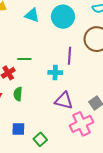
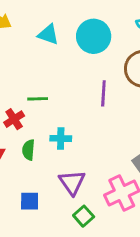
cyan cross: (55, 73) -> (61, 138), moved
purple triangle: (64, 101) -> (72, 182), moved, turned 42
green square: (40, 139) -> (84, 216), moved

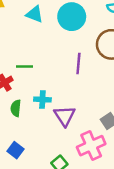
purple triangle: (72, 182) -> (65, 116), moved
blue square: (30, 201) -> (16, 150), turned 35

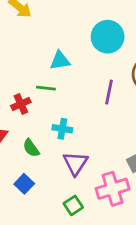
cyan triangle: (35, 14) -> (60, 61), moved, turned -36
green semicircle: (16, 108) -> (31, 148), moved, turned -49
purple triangle: (65, 116) -> (75, 163), moved

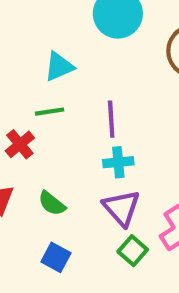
purple line: (109, 92) -> (111, 119), moved
cyan cross: (62, 129) -> (118, 162), moved
green square: (73, 205) -> (133, 251), moved

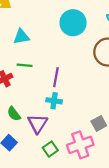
cyan triangle: (59, 66) -> (21, 37), moved
purple triangle: (121, 208) -> (38, 124), moved

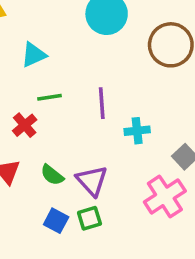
cyan cross: (54, 101) -> (137, 131), moved
green square: (50, 149) -> (89, 218), moved, turned 32

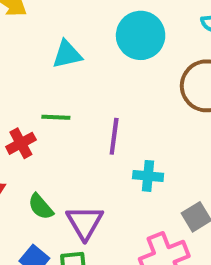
cyan triangle: (34, 55) -> (67, 54), moved

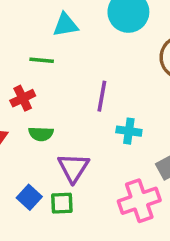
green line: (56, 117) -> (42, 60), moved
green semicircle: (41, 207) -> (41, 134), moved, turned -50

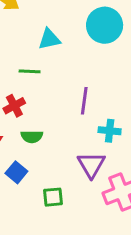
purple triangle: (73, 168) -> (91, 165), moved
blue square: (29, 197) -> (16, 172), moved

